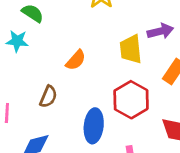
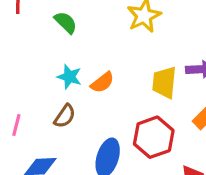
cyan star: (17, 41) -> (69, 77), moved

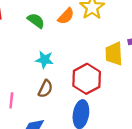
orange semicircle: (102, 82) -> (66, 16), moved
red hexagon: (154, 137) -> (87, 79), moved

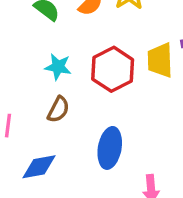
red hexagon: (87, 79) -> (113, 69), moved

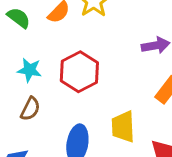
yellow trapezoid: (160, 60) -> (123, 127), moved

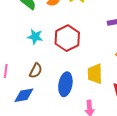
brown semicircle: (30, 109) -> (36, 71), moved

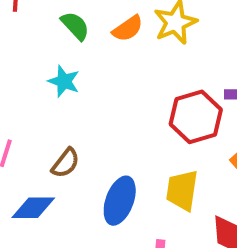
cyan star: (35, 37) -> (64, 81), moved
red hexagon: (67, 38) -> (196, 117), moved

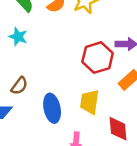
blue ellipse: (120, 201) -> (52, 108), turned -32

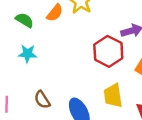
brown semicircle: (19, 86) -> (42, 100), turned 126

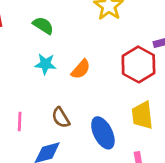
orange semicircle: (55, 13) -> (81, 69), moved

